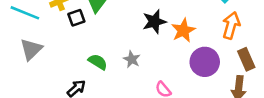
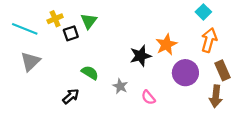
black star: (154, 22) -> (140, 56), moved
gray star: (132, 59) -> (120, 86), moved

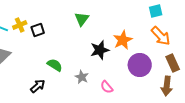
cyan square: (203, 12) -> (156, 11), turned 32
yellow cross: (55, 19) -> (20, 25), moved
green triangle: (89, 21) -> (82, 19), moved
orange arrow: (209, 40) -> (161, 36), turned 120

